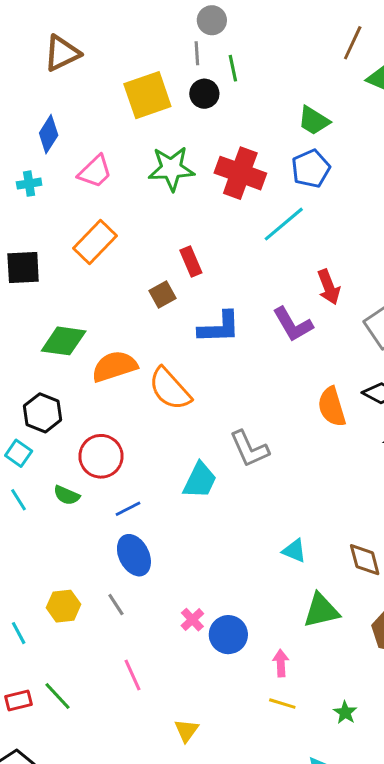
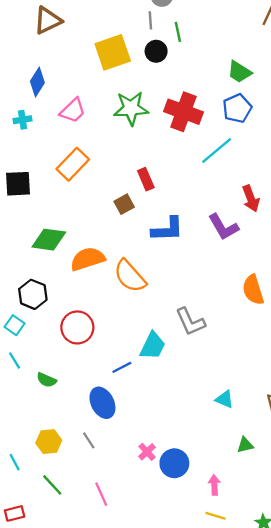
green semicircle: (67, 495) -> (47, 380), moved
blue line: (128, 509) -> (122, 367), moved
green triangle: (321, 611) -> (245, 445), size x0.6
green line: (58, 696) -> (52, 485), moved

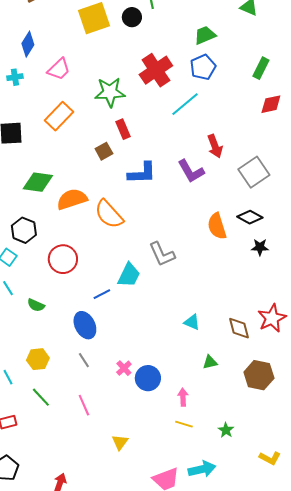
green trapezoid: (239, 72) -> (205, 35), turned 125
green star: (131, 108) -> (110, 92), moved
red cross: (183, 112) -> (156, 70), turned 36
gray line: (89, 440) -> (84, 360), moved

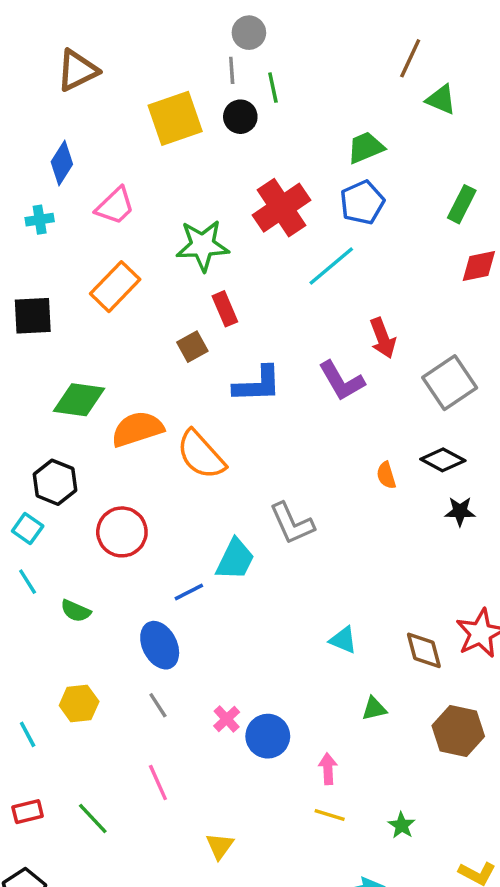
orange semicircle: (217, 226) -> (386, 475), size x0.6
green line: (41, 397) -> (93, 818), moved

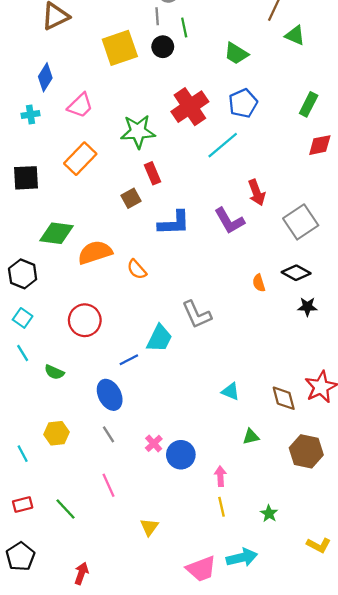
green trapezoid: (366, 148) -> (236, 54), moved, turned -125
orange semicircle: (201, 455) -> (137, 269), size x0.6
black hexagon: (55, 482) -> (23, 274), moved
yellow line: (330, 815) -> (222, 507), turned 60

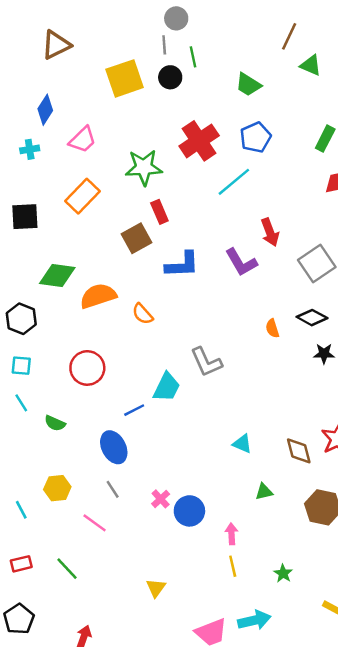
brown square: (131, 198) -> (137, 238), size x1.4
cyan square: (23, 318) -> (21, 366), turned -30
pink line: (109, 485) -> (95, 523), moved, turned -30

